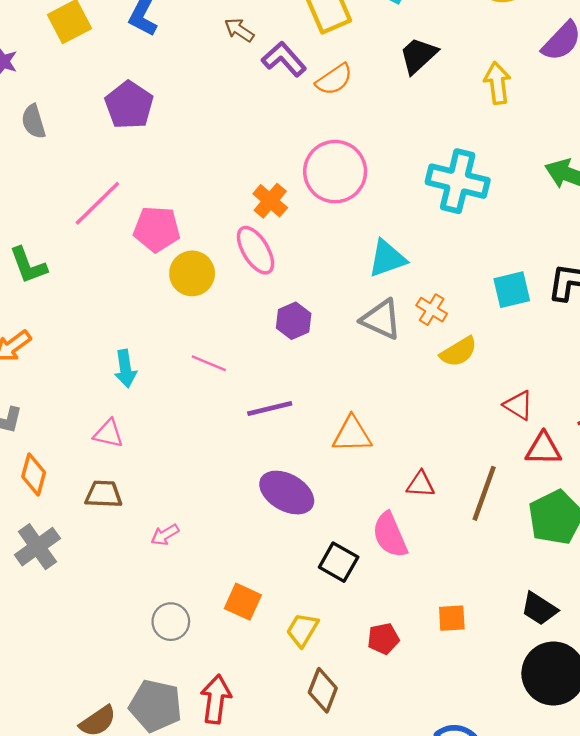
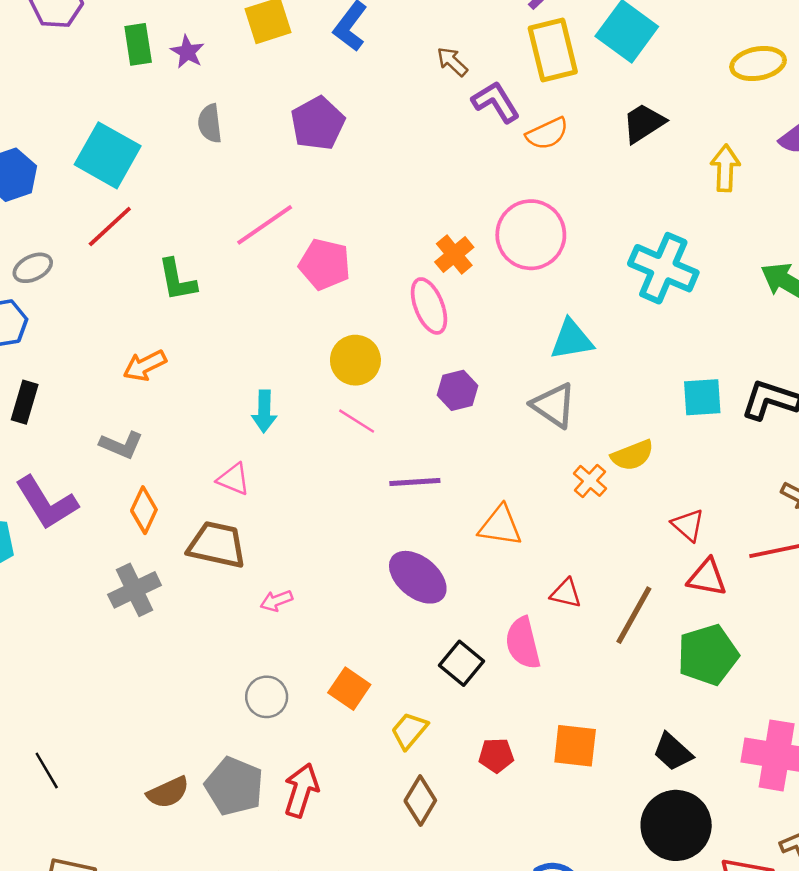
yellow circle: (192, 273) -> (355, 360), moved
orange cross: (432, 310) -> (590, 481), moved
brown trapezoid: (104, 494) -> (217, 545), size x1.4
orange square: (452, 618) -> (575, 746), size x1.4

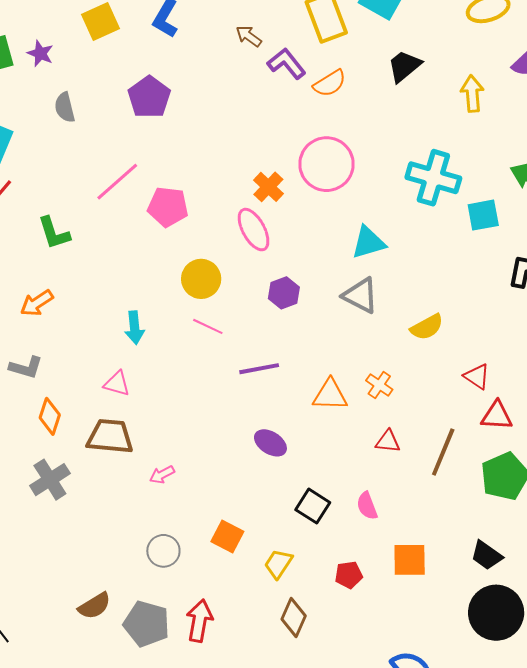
cyan square: (702, 397) -> (483, 215), moved
orange cross: (590, 481) -> (379, 385), moved
purple ellipse: (418, 577) -> (270, 443), size x0.7
pink semicircle: (523, 643) -> (367, 506), moved, size x0.7
brown semicircle: (168, 792) -> (95, 606), moved

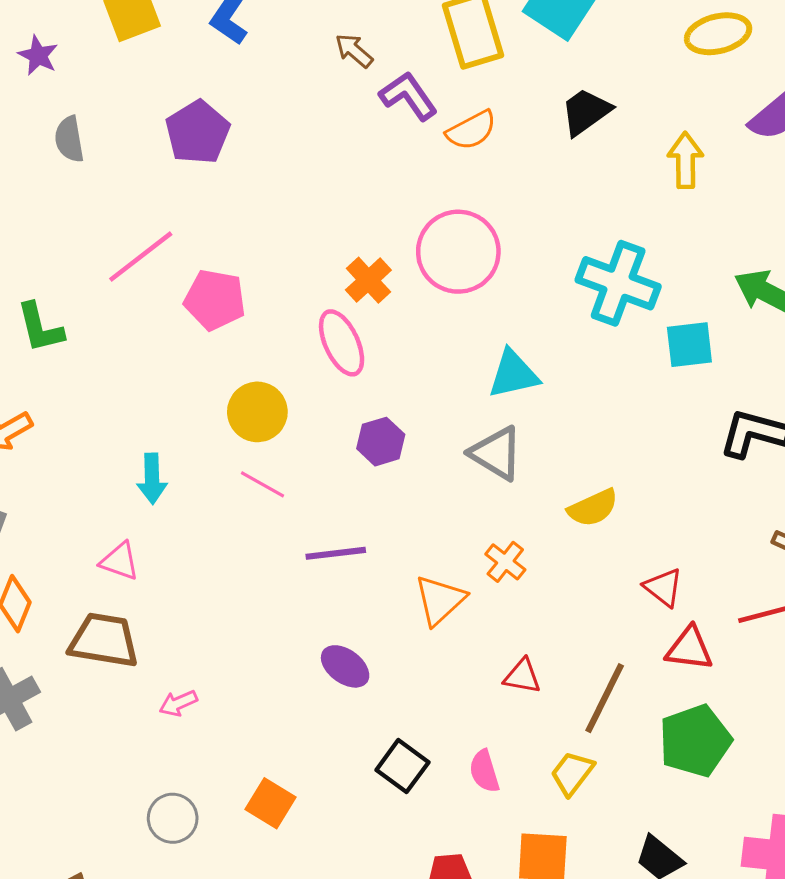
orange cross: (379, 385) -> (505, 562), moved
orange triangle: (330, 395) -> (440, 600), turned -48
yellow trapezoid: (278, 564) -> (572, 773), moved

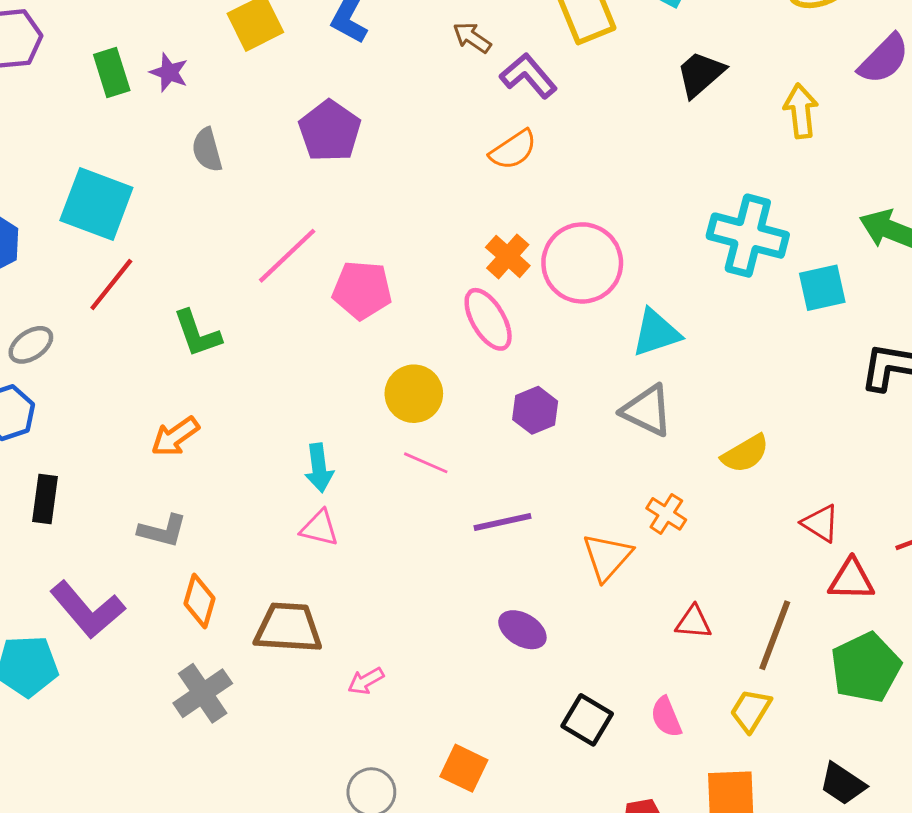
orange semicircle: (471, 130) -> (513, 150), moved
pink circle: (458, 252) -> (582, 263), moved
pink triangle: (120, 561) -> (319, 528), moved

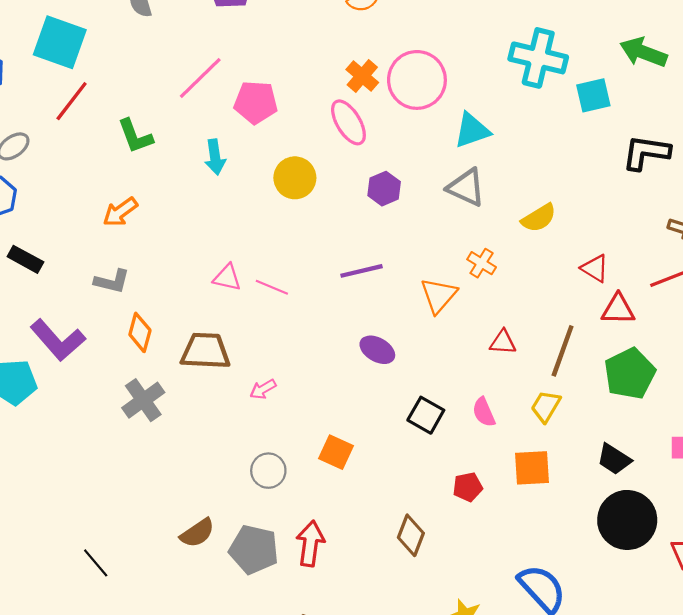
pink line: (426, 463) -> (272, 287), moved
cyan arrow: (319, 468) -> (215, 157), moved
black rectangle: (45, 499) -> (25, 259), turned -68

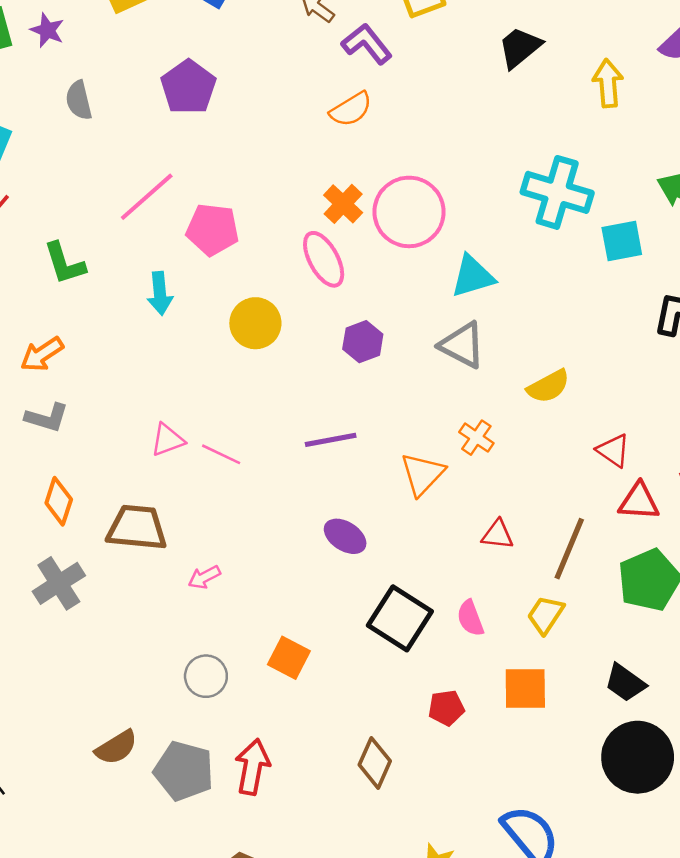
pink triangle: (227, 278) -> (168, 440), turned -36
gray L-shape: (112, 281) -> (47, 418), moved
black square: (426, 415) -> (400, 618), size x1.4

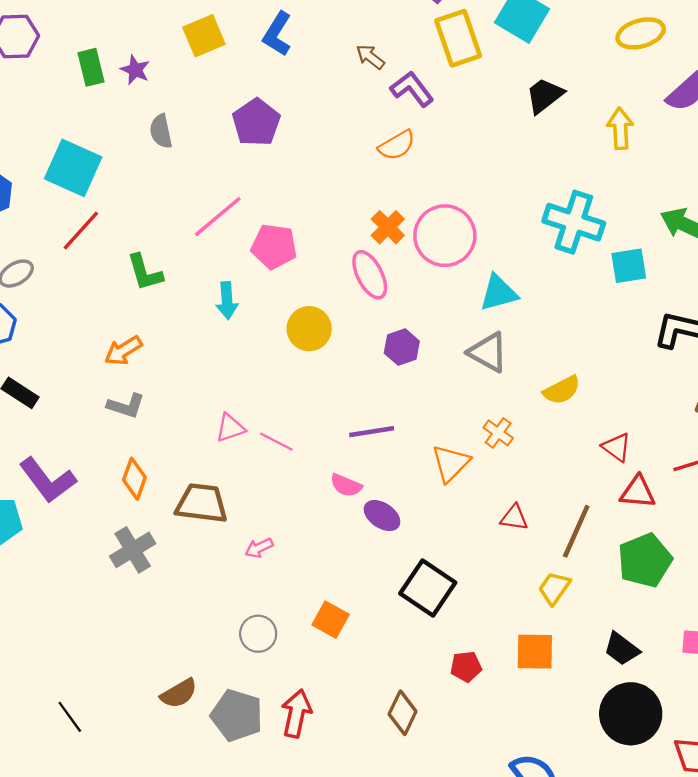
pink semicircle: (470, 618) -> (346, 485), moved, turned -48

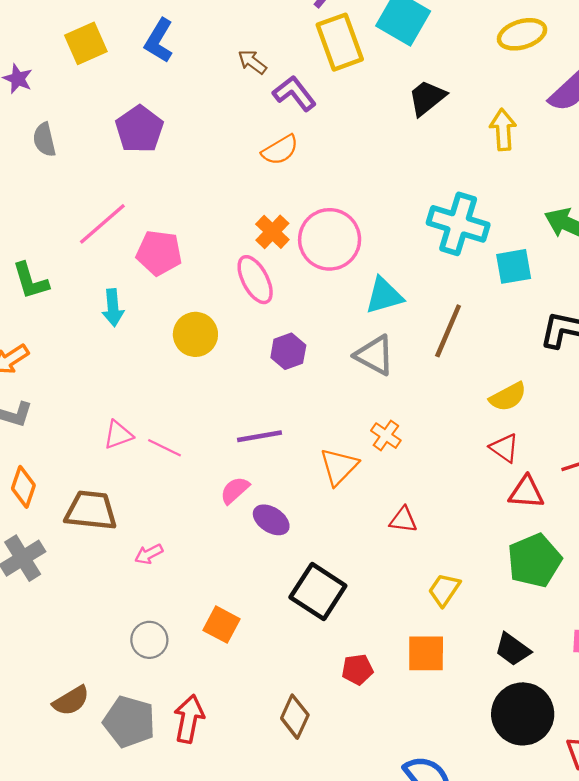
yellow semicircle: (562, 390) -> (508, 397), moved
pink semicircle: (346, 485) -> (235, 490), turned 116
brown line: (576, 531) -> (448, 331), moved

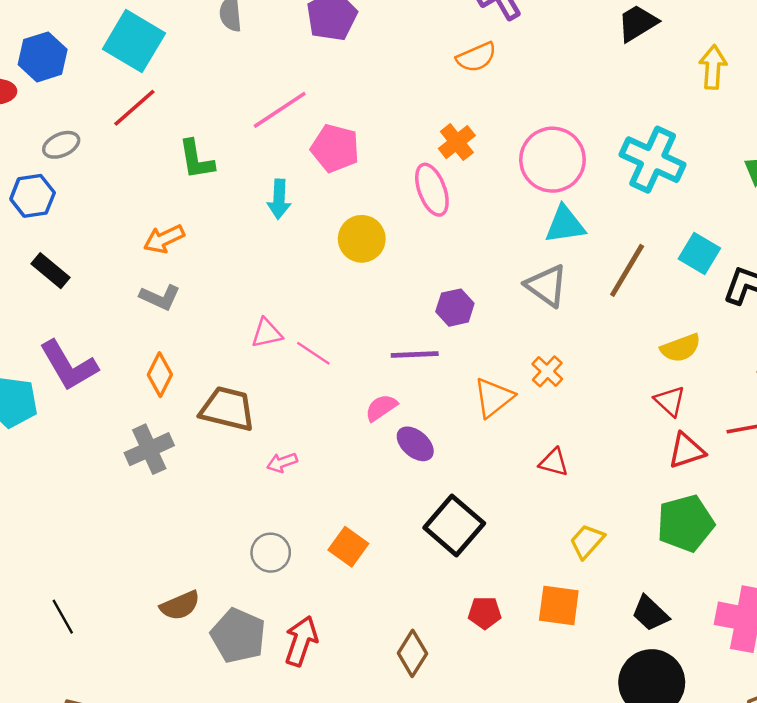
pink circle: (330, 239) -> (552, 160), moved
cyan square: (514, 266) -> (699, 254), moved, turned 33
purple hexagon: (288, 351) -> (455, 308), moved
red triangle: (526, 492) -> (686, 451), turned -30

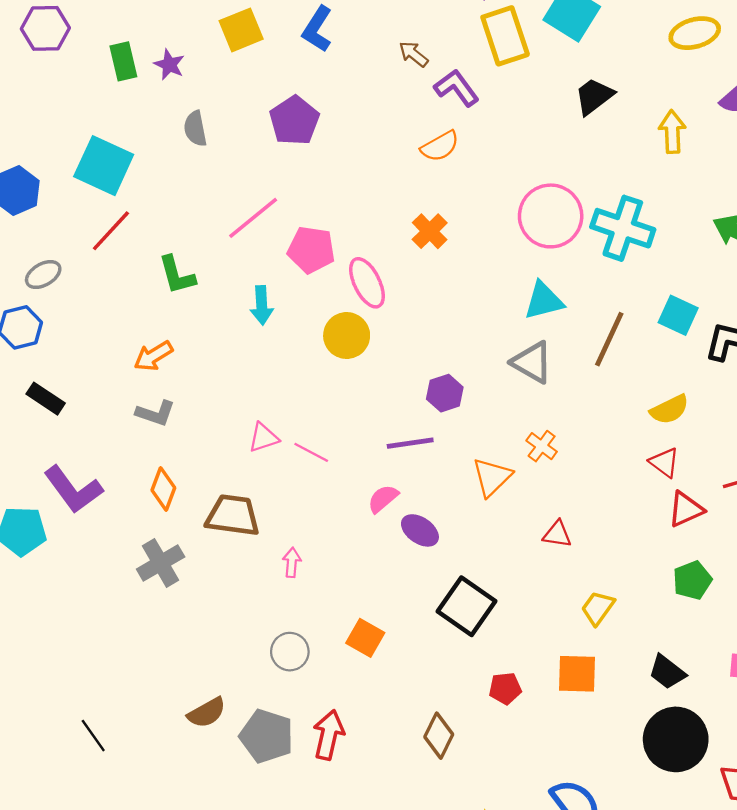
pink circle: (552, 160) -> (551, 216), moved
pink ellipse: (432, 190) -> (367, 283), moved
pink arrow: (282, 463) -> (292, 562), turned 120
green pentagon: (685, 523) -> (692, 580), size x0.7

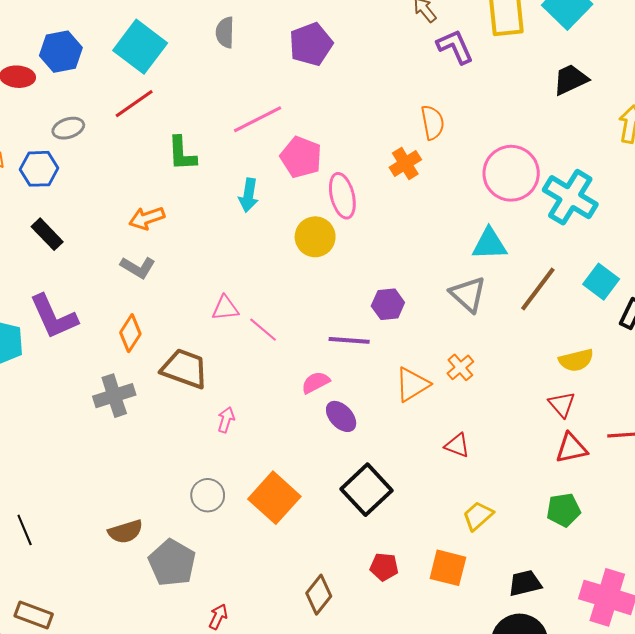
orange semicircle: (440, 146) -> (433, 122), moved, turned -84
orange square: (365, 638) -> (274, 498), size x1.5
black trapezoid: (667, 672) -> (525, 583), turned 116
red arrow: (329, 735) -> (218, 617), moved, size x0.6

